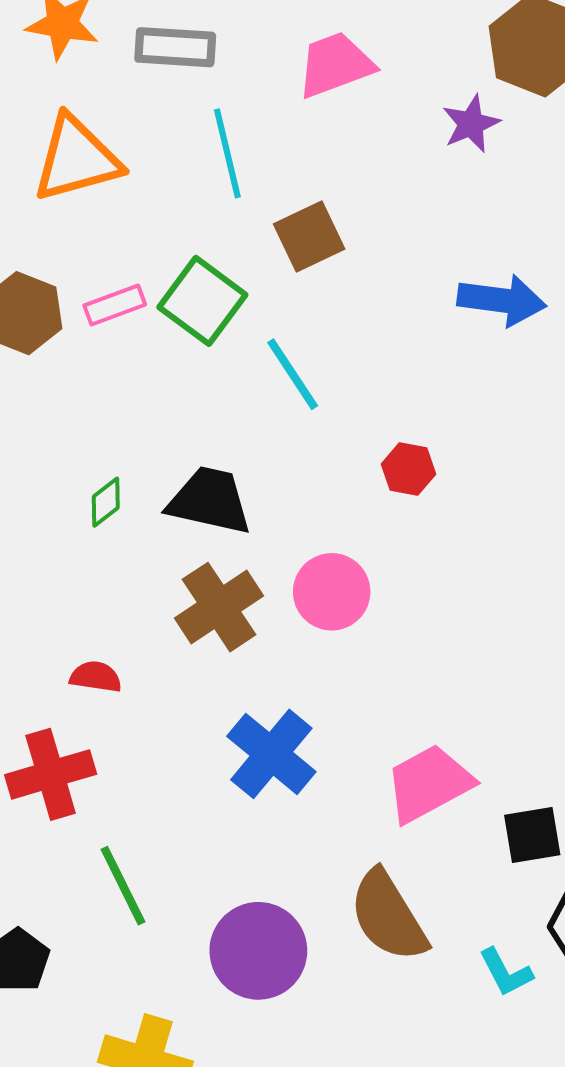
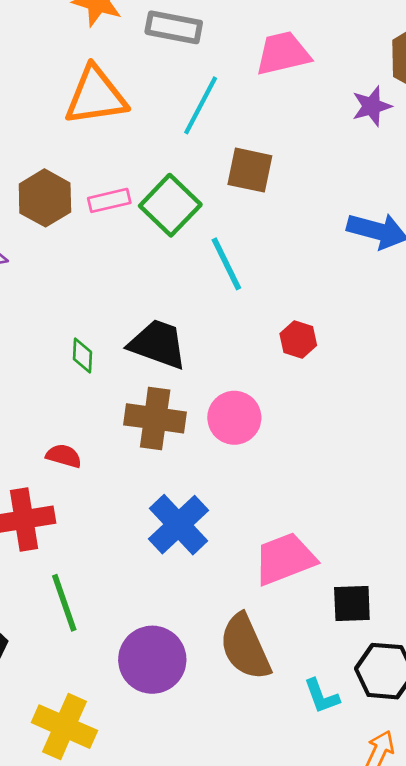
cyan line: (227, 153) -> (201, 105), turned 34
brown square: (309, 237) -> (250, 170), turned 30
green diamond: (106, 502) -> (82, 356), moved, turned -56
brown cross: (219, 607) -> (155, 418), turned 34

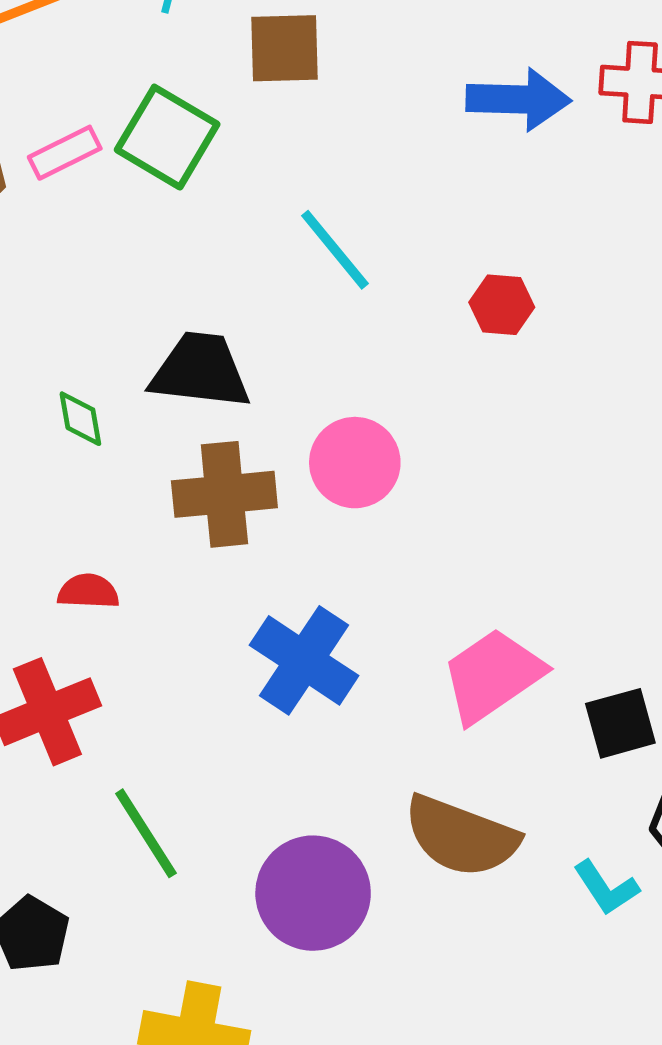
cyan line: (226, 264) -> (335, 250), moved
red hexagon: (298, 340) -> (502, 305), moved
brown semicircle: (245, 647) -> (461, 836), turned -32

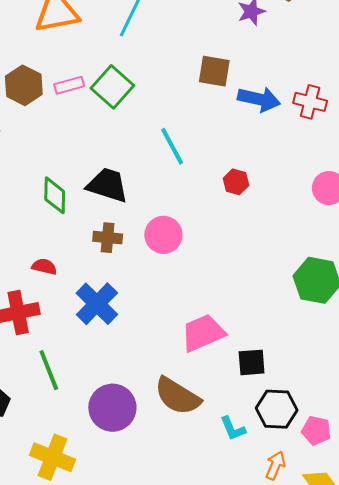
brown square: (284, 48) -> (214, 71), moved
green diamond: (80, 419) -> (55, 195), size x1.5
brown cross: (224, 494) -> (108, 238), size x0.7
blue cross: (304, 660) -> (97, 304), moved

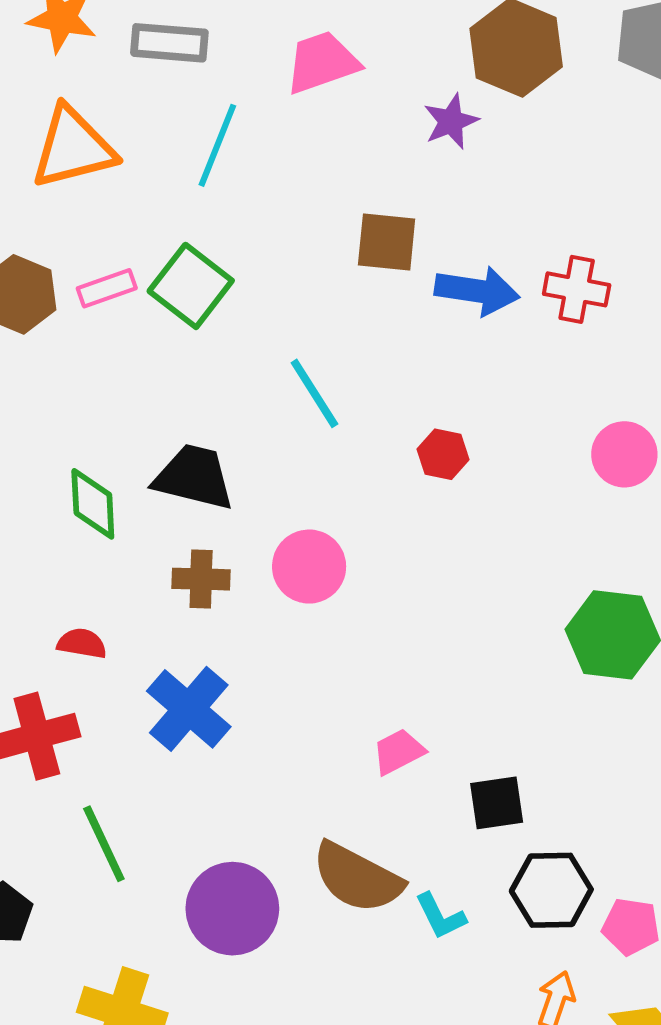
pink trapezoid: (203, 333) -> (398, 752), size x0.6
cyan L-shape: (233, 429) -> (440, 916), moved

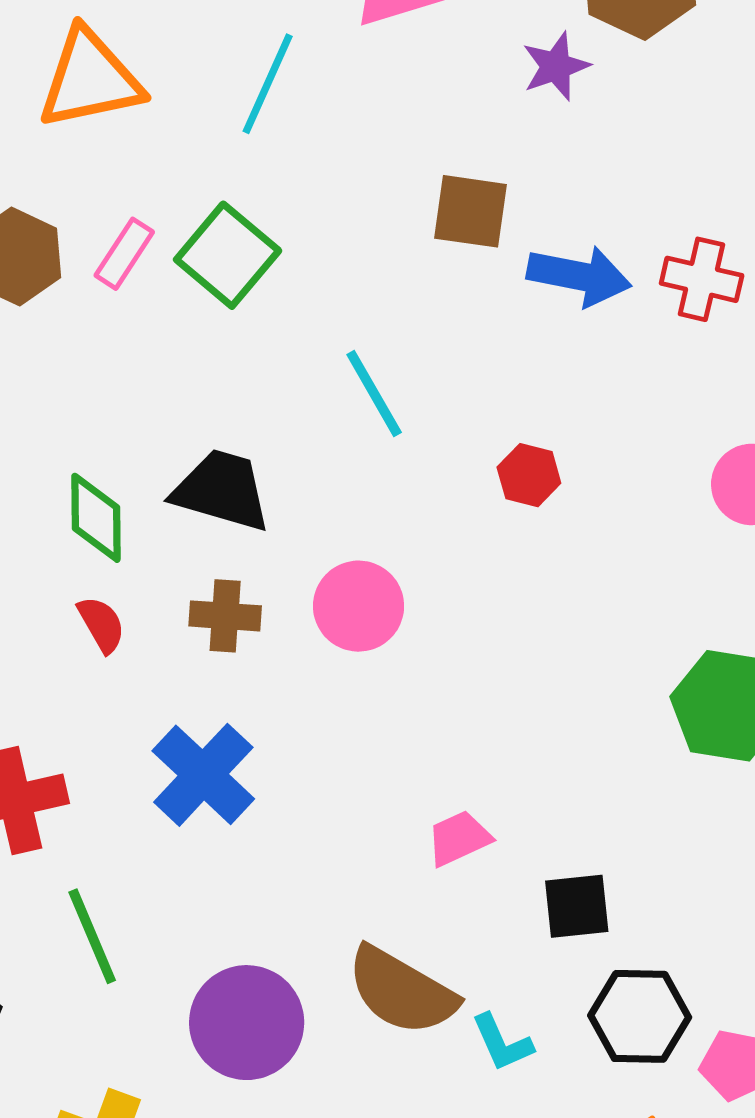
pink rectangle: (107, 288) -> (124, 254), turned -40
red semicircle: (82, 643) -> (101, 624), moved, turned 48

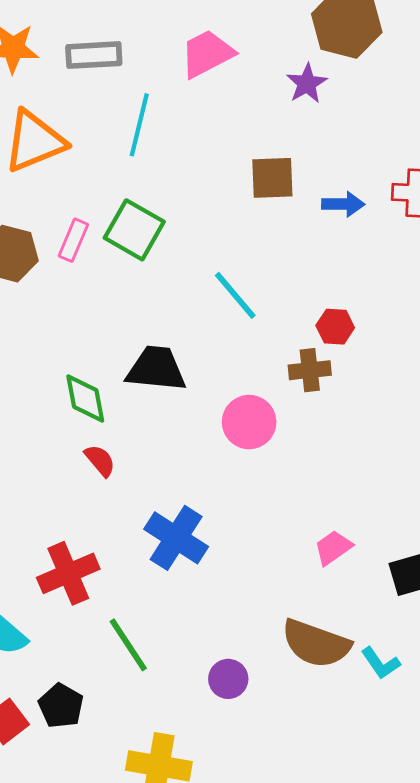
blue arrow: (579, 276) -> (343, 204), size x0.7
brown cross: (225, 616) -> (310, 370), moved
purple circle: (247, 1023) -> (228, 679), size x0.6

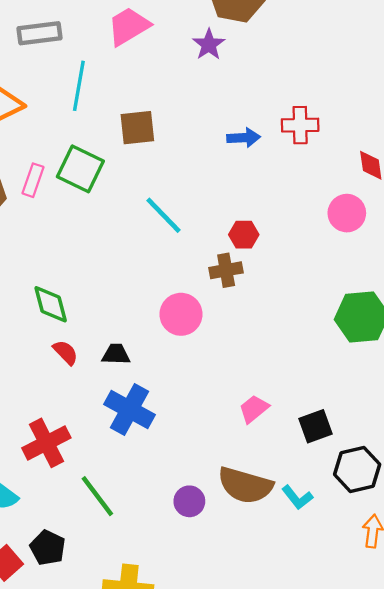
brown square: (272, 178) -> (137, 128), moved
black trapezoid: (156, 369) -> (116, 354), moved, size x0.6
purple circle: (228, 679) -> (189, 501), moved

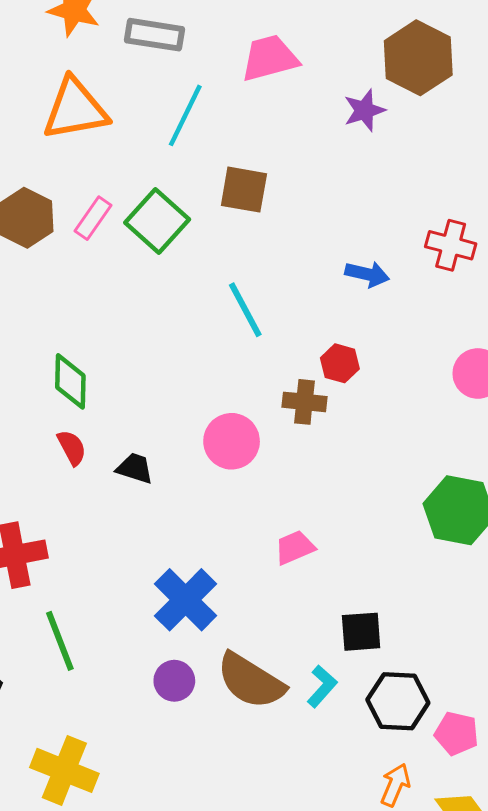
blue arrow: (244, 138) -> (367, 274), moved
blue cross: (130, 409) -> (186, 600), moved
pink trapezoid: (254, 409) -> (295, 548), moved
cyan L-shape: (297, 497) -> (322, 686), moved, turned -116

